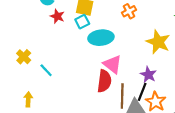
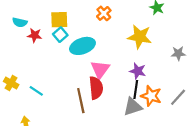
pink triangle: (113, 64) -> (100, 69), turned 42
brown line: (122, 96) -> (81, 101), moved

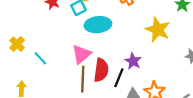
pink triangle: (100, 69) -> (81, 54), moved
purple star: (138, 71) -> (133, 61), moved
black line: (136, 89) -> (119, 78), moved

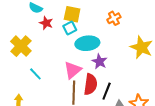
yellow cross: (17, 44) -> (21, 46), moved, size x1.5
purple star: (133, 61) -> (99, 62), moved

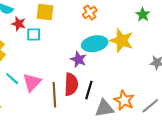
cyan square: (70, 28) -> (34, 35), moved, turned 32
cyan ellipse: (87, 43) -> (95, 44), moved
pink triangle: (73, 70) -> (32, 82), moved

